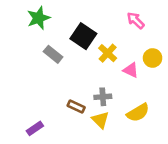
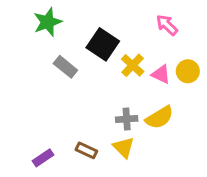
pink triangle: (131, 70) -> (161, 74), moved
brown rectangle: (76, 107) -> (86, 150), moved
yellow semicircle: (138, 113) -> (159, 118), moved

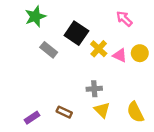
yellow semicircle: (159, 118) -> (135, 112), moved, turned 95
yellow triangle: (124, 147) -> (102, 110), moved

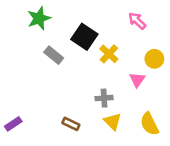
pink triangle: (120, 55) -> (137, 80), moved, turned 40
purple rectangle: (32, 118) -> (13, 124), moved

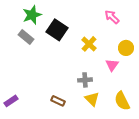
black square: (84, 37) -> (57, 30), moved
gray rectangle: (54, 55) -> (26, 37), moved

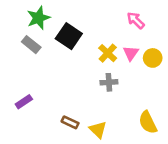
pink triangle: (112, 65) -> (131, 53), moved
gray cross: (85, 80) -> (109, 82), moved
yellow triangle: (92, 99) -> (98, 130), moved
purple rectangle: (11, 101) -> (24, 102), moved

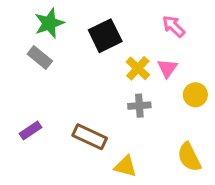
black square: (69, 36) -> (105, 36), moved, turned 30
yellow circle: (153, 58) -> (195, 95), moved
brown rectangle: (70, 122) -> (90, 137), moved, size x1.5
yellow triangle: (98, 130) -> (125, 166), turned -30

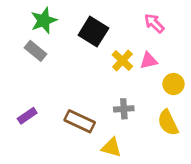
black square: (105, 36) -> (93, 32), turned -32
pink triangle: (167, 68) -> (149, 61), turned 42
gray cross: (139, 106) -> (124, 109), moved
yellow semicircle: (189, 157) -> (168, 123), moved

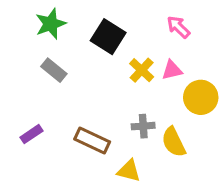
gray rectangle: (35, 51) -> (54, 70), moved
yellow circle: (173, 84) -> (201, 97), size x1.4
yellow semicircle: (168, 123) -> (174, 142), moved

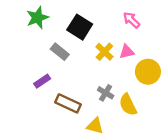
gray rectangle: (54, 70) -> (60, 52), moved
gray cross: (143, 126) -> (106, 93), turned 35
purple rectangle: (31, 134) -> (42, 81), moved

